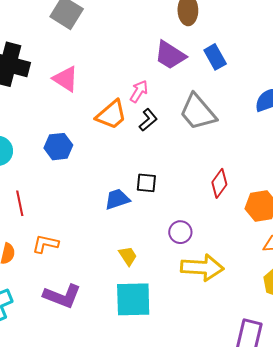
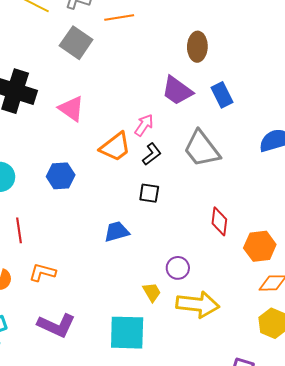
black square: (146, 183) -> (149, 193), moved
red diamond: (219, 183) -> (219, 221), turned -32
yellow trapezoid: (128, 256) -> (152, 292), moved

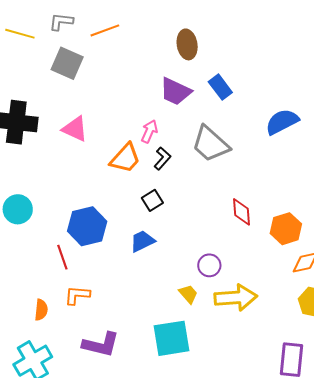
blue hexagon: (61, 176) -> (87, 226), moved, size x1.4
black square: (149, 193) -> (152, 200), moved, turned -30
red line: (19, 230) -> (62, 257), moved

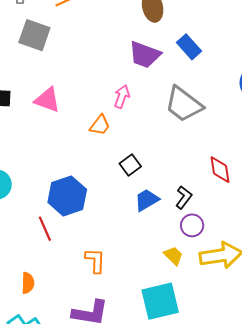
orange trapezoid: (125, 158) -> (100, 125), size x0.7
black L-shape: (162, 159) -> (184, 197), moved
blue trapezoid: (142, 241) -> (147, 200), moved
orange L-shape: (77, 295) -> (95, 260), moved, turned 92

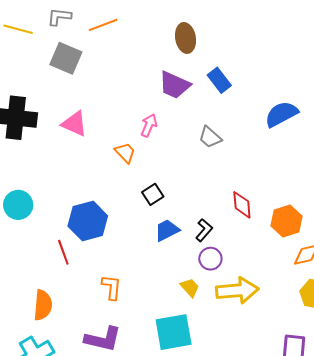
gray trapezoid: (184, 104) -> (210, 137), size x0.6
orange trapezoid: (100, 125) -> (125, 153), turned -85
orange semicircle: (28, 283) -> (43, 305), size x1.4

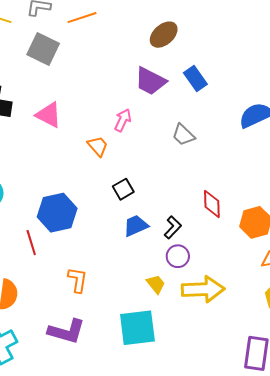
brown ellipse: (186, 38) -> (164, 35), turned 56

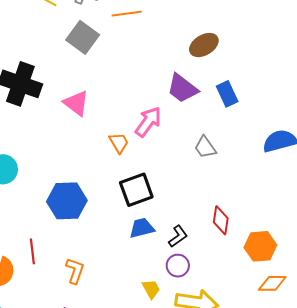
pink arrow: (123, 120) -> (148, 122), size x1.4
black square: (123, 189) -> (136, 190), size x1.6
red line: (31, 243) -> (32, 251), moved

